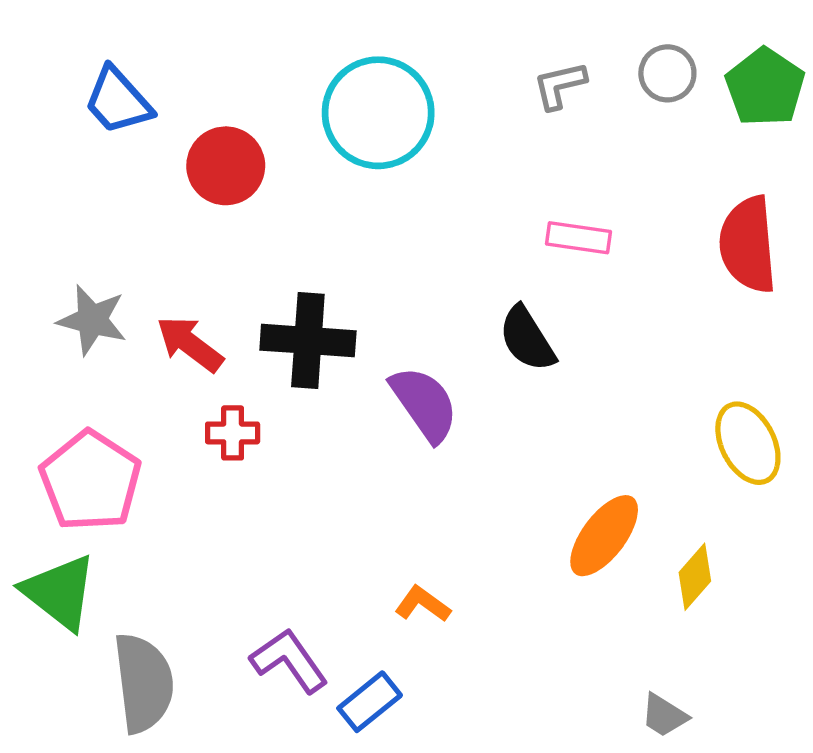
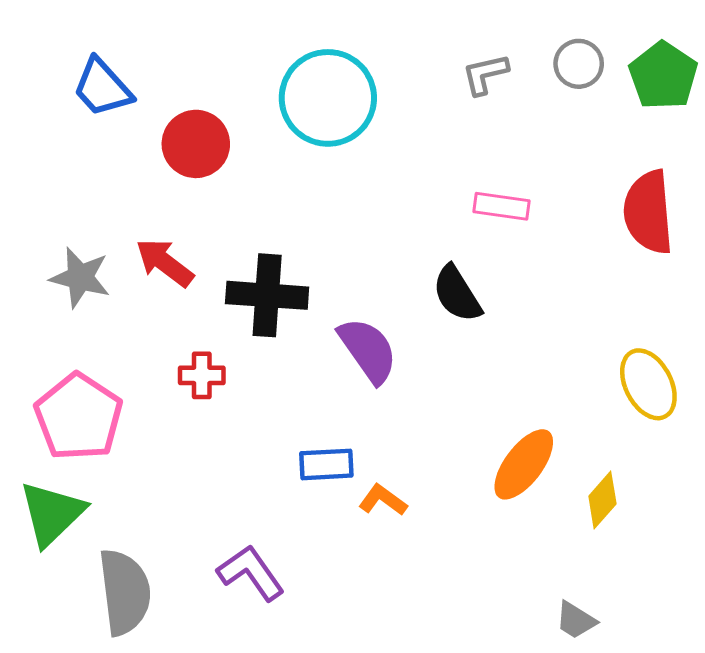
red arrow: (190, 344) -> (165, 263), moved
green triangle: (60, 592) -> (52, 513), turned 38
orange L-shape: (423, 604) -> (383, 500), moved
blue rectangle: (370, 702) -> (326, 464), moved, turned 36

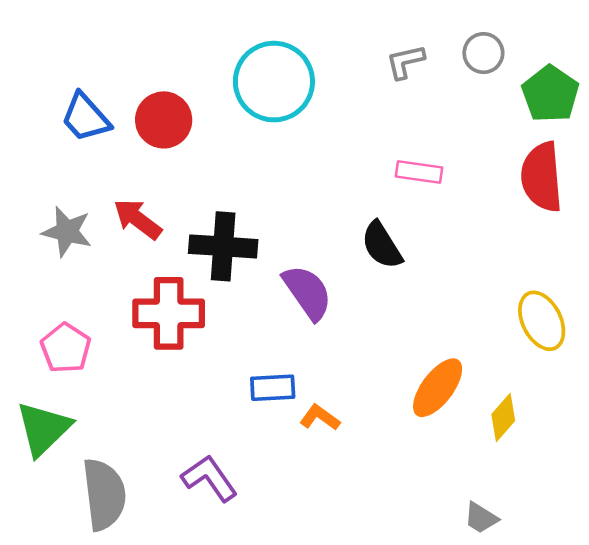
green pentagon: (663, 76) -> (550, 94), moved
blue trapezoid: (102, 88) -> (86, 118), moved
red cross: (202, 375) -> (169, 313), size x1.8
pink pentagon: (79, 417) -> (66, 348), size x0.7

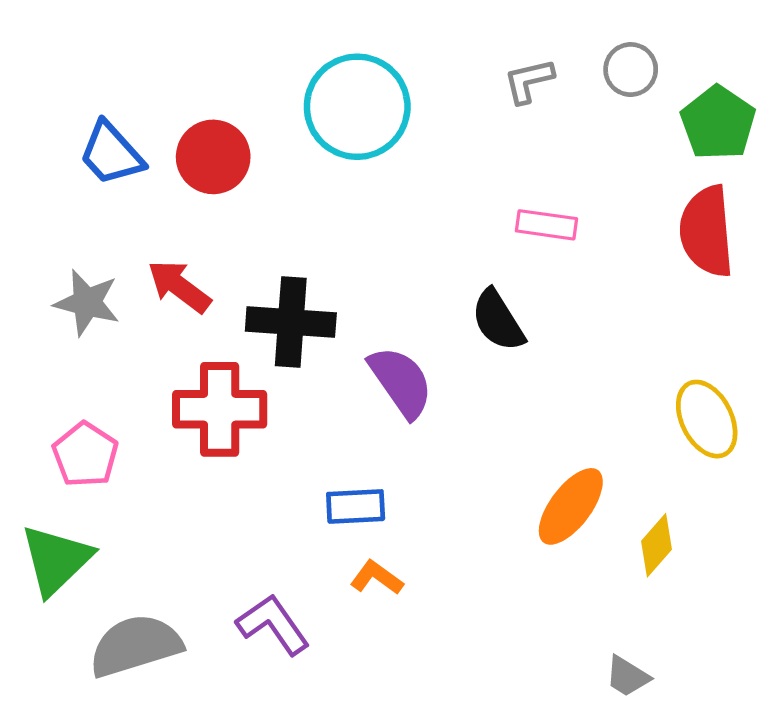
orange L-shape: (320, 417) -> (377, 578), moved
gray semicircle: (104, 494) -> (135, 646), turned -100

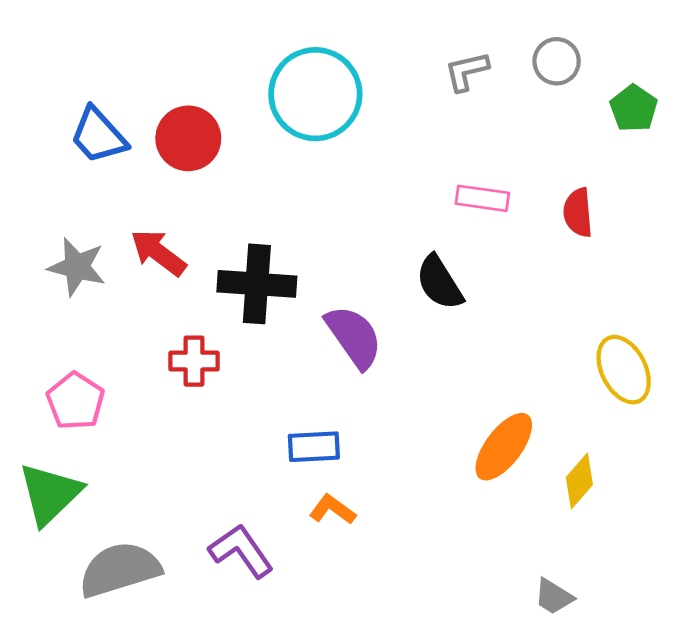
green pentagon: (718, 123) -> (634, 108), size x0.7
red semicircle: (707, 231) -> (578, 213), moved, size x0.6
red cross: (220, 409) -> (194, 361), size x0.6

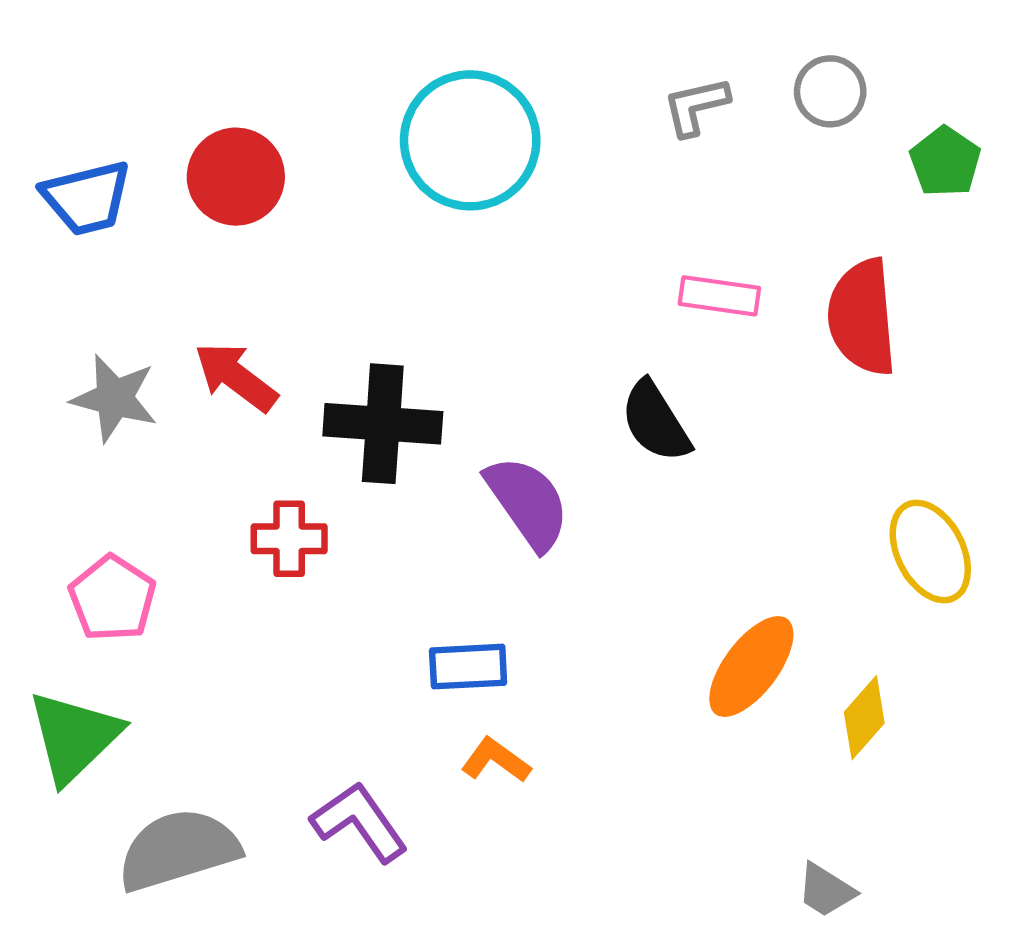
blue trapezoid: (98, 136) -> (87, 198), moved, turned -62
red circle: (188, 138) -> (236, 177), moved
red semicircle: (578, 213) -> (862, 317), size x1.6

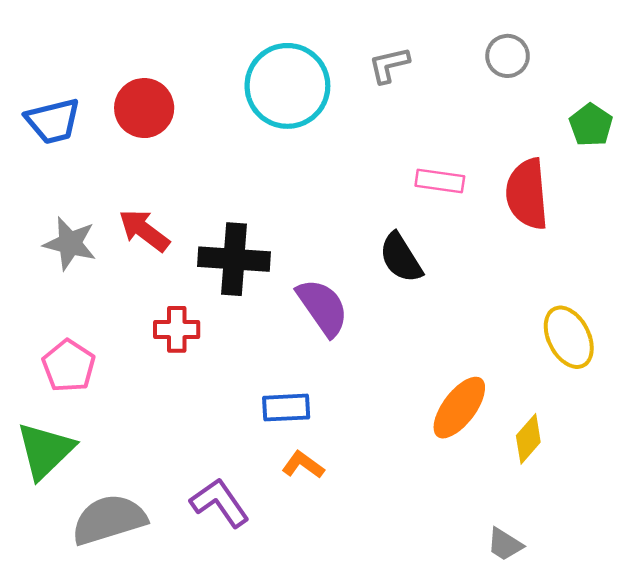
gray L-shape: (696, 106) -> (389, 65), moved
green pentagon: (945, 162) -> (591, 125), moved

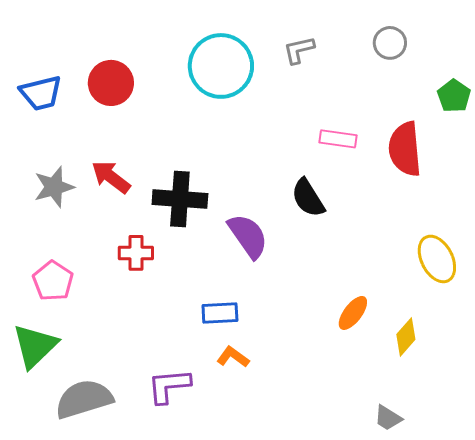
gray star: (70, 243) -> (54, 187), turned -30
orange ellipse: (459, 408) -> (353, 313), size x0.7
purple L-shape: (220, 503) -> (169, 386), turned -60

